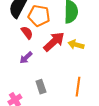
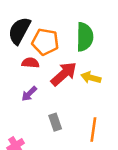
red semicircle: (27, 33) -> (30, 63), turned -48
gray rectangle: (41, 87) -> (55, 122), moved

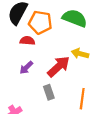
green semicircle: (85, 37) -> (75, 18), turned -70
red arrow: (64, 74) -> (59, 66), moved

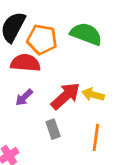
red semicircle: (27, 41) -> (25, 63), size x1.5
yellow arrow: (80, 54) -> (93, 95), moved

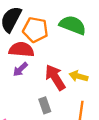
red arrow: (65, 96) -> (55, 77), turned -80
purple arrow: (24, 97) -> (20, 69), moved

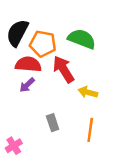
red arrow: (55, 77) -> (64, 69), moved

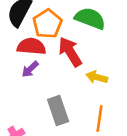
orange pentagon: (43, 44) -> (47, 24), turned 30
gray rectangle: (53, 123) -> (58, 111), size x1.5

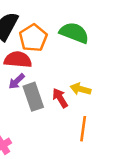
red arrow: (70, 52) -> (60, 98), moved, size x0.7
gray rectangle: (58, 111) -> (33, 97), moved

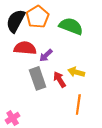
orange pentagon: (33, 38) -> (38, 17), moved
purple arrow: (17, 81) -> (46, 55), moved

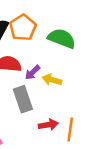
yellow arrow: (76, 72) -> (52, 80), moved
red arrow: (60, 79) -> (48, 125), moved, turned 112

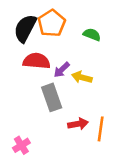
green semicircle: (62, 38) -> (92, 35), size x0.6

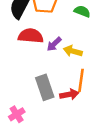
gray rectangle: (52, 97) -> (45, 87), moved
orange line: (101, 129) -> (81, 80), moved

